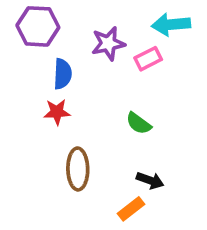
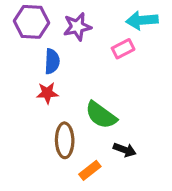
purple star: (108, 44) -> (77, 27), moved
green semicircle: (139, 123) -> (101, 115), moved, size x1.5
orange rectangle: (131, 209) -> (90, 170), moved

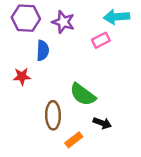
purple star: (77, 27) -> (63, 22), turned 30
red star: (47, 93) -> (22, 76), moved

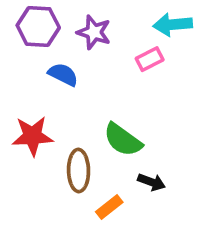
blue semicircle: (43, 51) -> (63, 75), turned -66
red star: (22, 76) -> (32, 136), moved, size x1.5

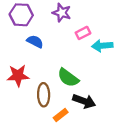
cyan arrow: (173, 25) -> (102, 46), moved
purple star: (94, 32) -> (62, 13), moved
black arrow: (152, 182) -> (84, 101), size x1.5

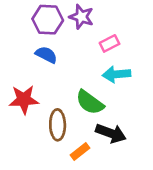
purple hexagon: (21, 15) -> (48, 20), moved
cyan arrow: (102, 46) -> (116, 74), moved

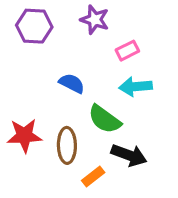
purple hexagon: (48, 20) -> (34, 26), moved
blue semicircle: (46, 55) -> (72, 83), moved
red star: (24, 100) -> (24, 136), moved

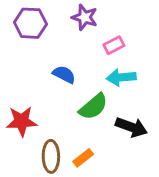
green semicircle: (104, 119) -> (93, 107), turned -76
brown ellipse: (67, 145) -> (51, 156), moved
black arrow: (129, 155) -> (131, 127), moved

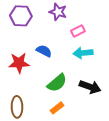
green semicircle: (93, 107) -> (57, 83), moved
red star: (22, 121) -> (19, 63), moved
brown ellipse: (51, 156) -> (17, 107), moved

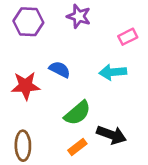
pink rectangle: (78, 31) -> (128, 37), moved
black arrow: (90, 87) -> (111, 135), moved

